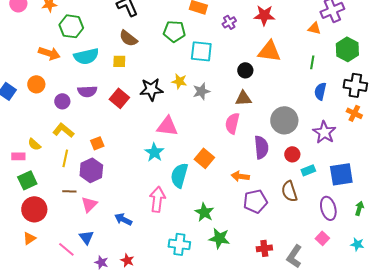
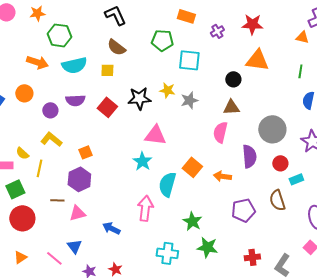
yellow line: (65, 158) -> (39, 168), moved
orange arrow: (240, 176) -> (222, 176), moved
pink triangle: (89, 204) -> (77, 213), turned 30
orange triangle: (29, 238) -> (20, 257), moved

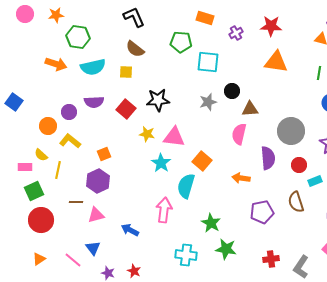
black circle: (233, 79) -> (232, 91), moved
yellow star: (167, 90) -> (147, 134), moved
orange circle: (24, 93) -> (48, 126), moved
orange square: (192, 167) -> (202, 161), moved

